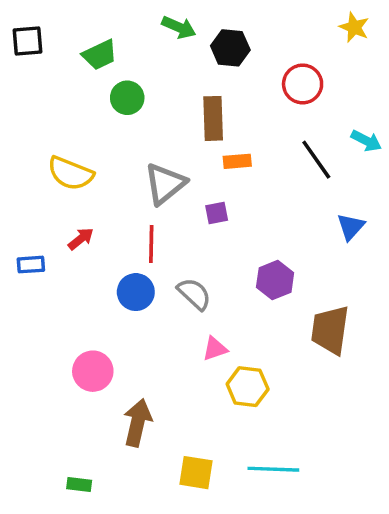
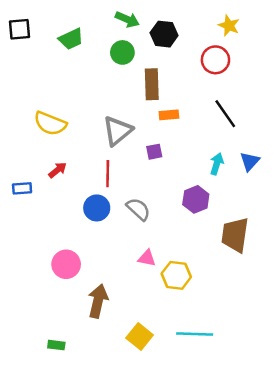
yellow star: (354, 27) -> (229, 26), moved
green circle: (127, 98) -> (122, 52), moved
cyan arrow: (366, 141) -> (217, 164), moved, turned -100
pink triangle: (215, 349) -> (147, 258), moved, turned 30
yellow square: (196, 473) -> (140, 336), turned 30

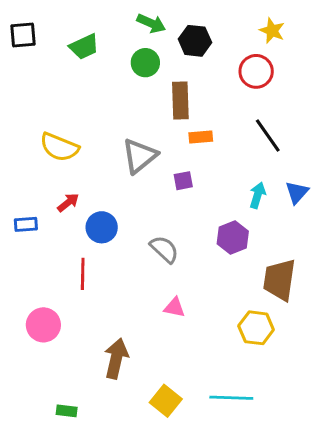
red line: (108, 174) -> (83, 274), moved
blue circle: (97, 208) -> (102, 227), moved
pink circle: (66, 264) -> (43, 325), moved
yellow hexagon: (176, 275) -> (256, 328), moved

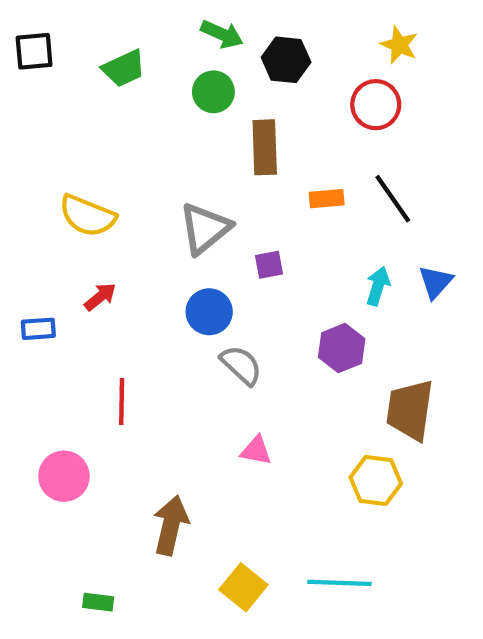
orange rectangle: (201, 137) -> (327, 199), moved
blue circle: (102, 227) -> (209, 312), moved

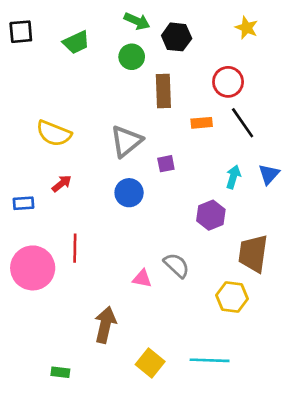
red circle: (376, 105) -> (228, 82), moved
gray semicircle: (241, 365) -> (177, 265), moved
pink triangle: (256, 451) -> (142, 279), moved
pink circle: (64, 476) -> (33, 268), moved, size x1.4

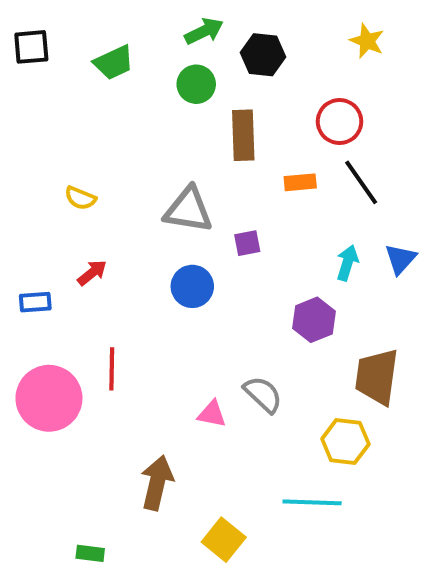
green arrow: (137, 21) -> (204, 31), turned -50
yellow semicircle: (54, 133) -> (80, 198), size x0.6
gray triangle: (126, 141) -> (188, 210), turned 48
cyan line: (210, 360) -> (312, 502), moved

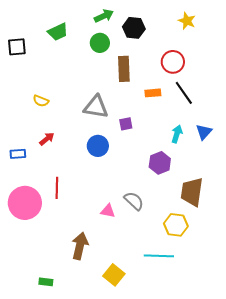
black square: (31, 47) -> (17, 47), moved

